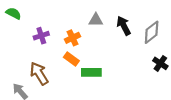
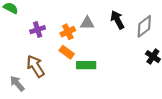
gray triangle: (96, 20) -> (87, 23), moved

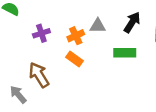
black arrow: (117, 20) -> (132, 22), turned 60
green rectangle: (86, 65) -> (125, 53), moved

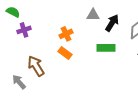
gray triangle: (98, 26) -> (93, 15), moved
purple cross: (41, 33) -> (24, 30), moved

